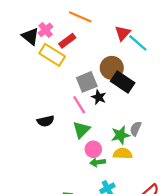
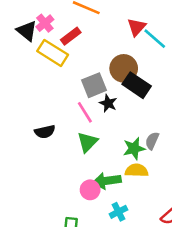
pink circle: (93, 149) -> (90, 190), moved
green arrow: (98, 162) -> (107, 181), size x1.5

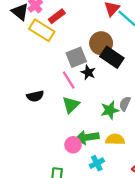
yellow semicircle: (137, 170) -> (115, 139), moved

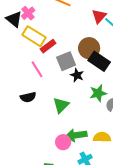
red rectangle: (57, 16) -> (48, 46), moved
pink line: (69, 80) -> (37, 69), moved
green star: (110, 110) -> (98, 93), moved

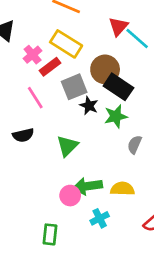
pink cross: (28, 13) -> (33, 55), moved
yellow rectangle: (34, 36) -> (66, 44), moved
green star: (98, 93) -> (116, 116), moved

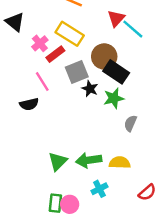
black semicircle: (23, 135) -> (29, 104), moved
green triangle: (67, 146) -> (58, 161), moved
pink circle: (70, 196) -> (70, 204), moved

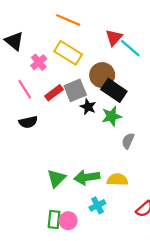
red rectangle: (55, 54) -> (54, 93), moved
pink line: (42, 82) -> (25, 89), moved

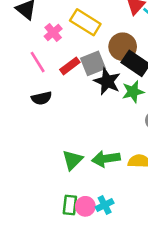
black star: (88, 107) -> (107, 81), size x1.5
cyan cross: (97, 205) -> (105, 205), moved

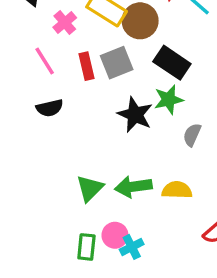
brown circle: (123, 47) -> (140, 21), moved
red rectangle: (70, 66) -> (86, 66), turned -66
black star: (107, 81) -> (135, 115), moved
pink circle: (85, 206) -> (115, 235), moved

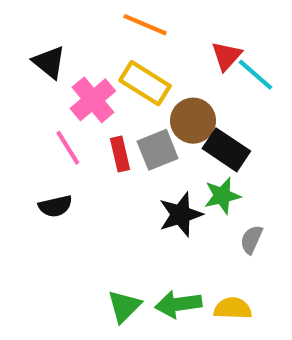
brown circle: (140, 21) -> (193, 121), moved
pink cross: (65, 22) -> (93, 100), size x1.5
black semicircle: (50, 108) -> (55, 206), moved
black star: (135, 115) -> (181, 214), turned 30

